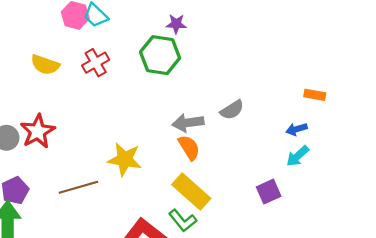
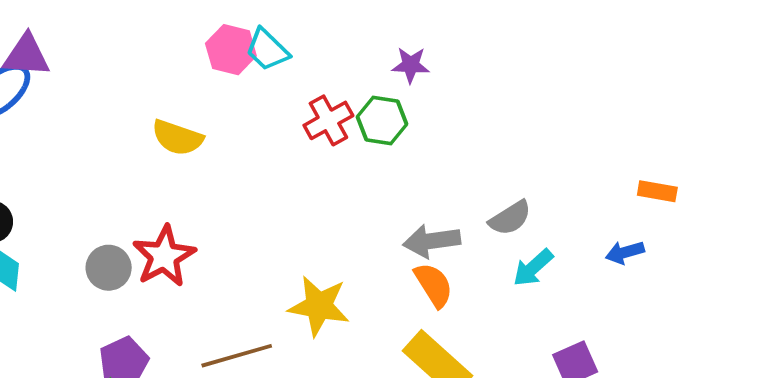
green hexagon: (160, 55) -> (382, 120), size x0.7
red cross: (96, 63) -> (328, 120), moved
cyan arrow: (298, 156) -> (533, 268), moved

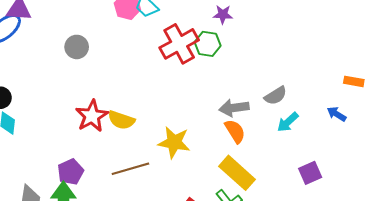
red cross: (328, 120) -> (179, 44), size x1.5
yellow semicircle: (177, 138) -> (121, 120), moved
blue arrow: (625, 252) -> (337, 114), turned 48
gray circle: (109, 268) -> (77, 47), moved

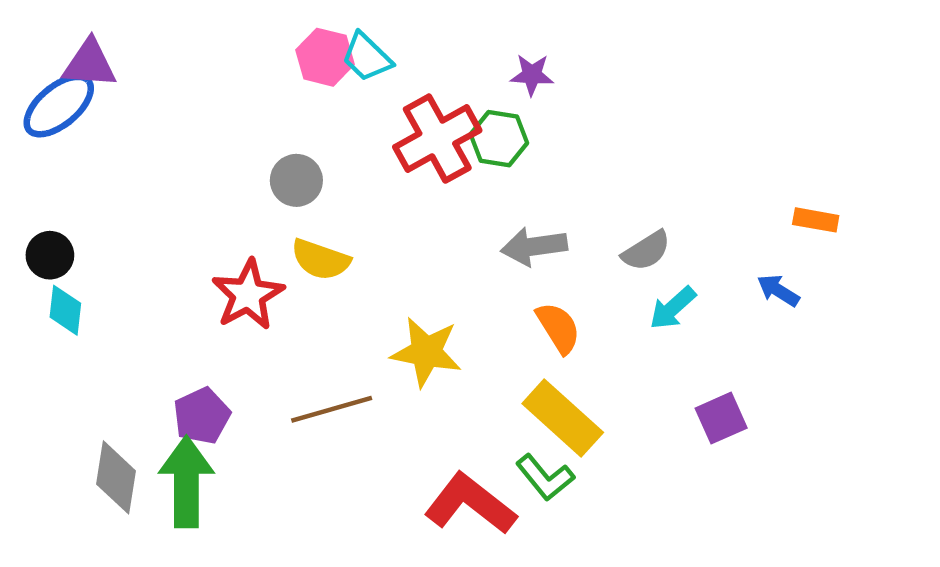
gray circle: (77, 47) -> (296, 180), moved
gray arrow: (234, 108) -> (534, 246), moved
yellow semicircle: (121, 120) -> (321, 260), moved

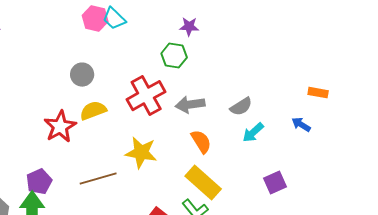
red cross: (437, 139) -> (146, 96), moved
yellow semicircle: (321, 260) -> (93, 111), turned 140

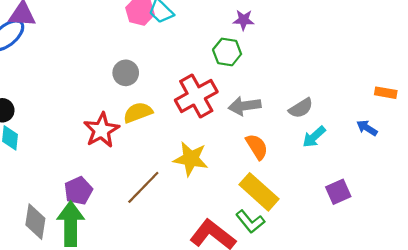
brown line: (98, 179) -> (143, 187), turned -30

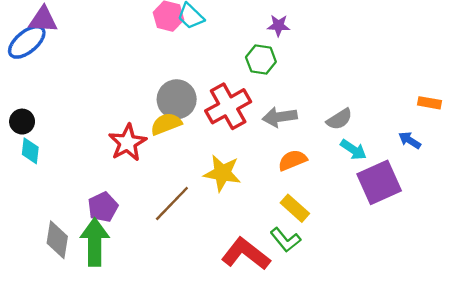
gray circle: (126, 73) -> (177, 99), moved, size x1.4
cyan arrow: (314, 137) -> (353, 150), turned -105
orange semicircle: (257, 147) -> (293, 160), turned -80
yellow rectangle: (259, 192) -> (295, 208), size x0.7
purple square: (338, 192) -> (379, 182), moved, size x1.6

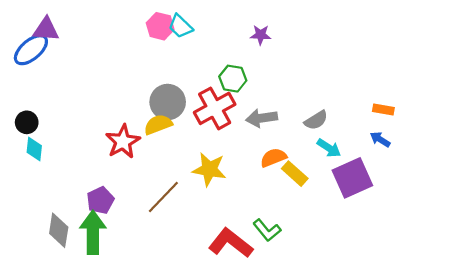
green hexagon: (261, 59) -> (233, 79), moved
orange rectangle: (430, 103) -> (383, 110), moved
yellow rectangle: (295, 208) -> (295, 174), moved

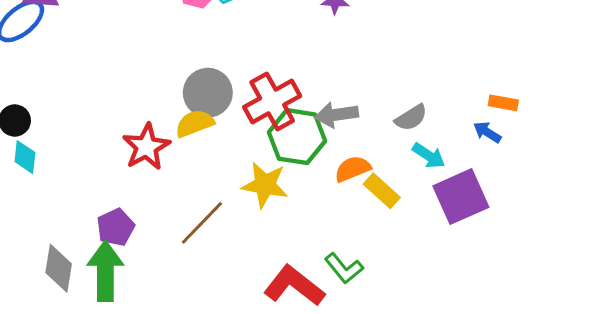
green hexagon: (233, 79) -> (297, 137), moved, size x1.5
blue arrow: (380, 139) -> (487, 132), moved

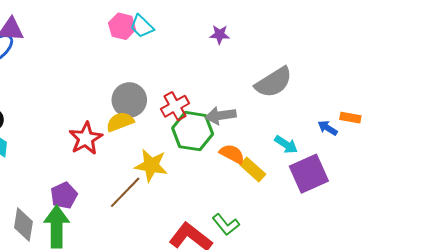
red cross: (272, 101) -> (175, 106), size x0.7
orange rectangle: (503, 103) -> (350, 118), moved
gray semicircle: (411, 118) -> (274, 82), moved, size x1.6
orange semicircle: (353, 169) -> (232, 154), turned 50
yellow star: (265, 185) -> (151, 165), moved

